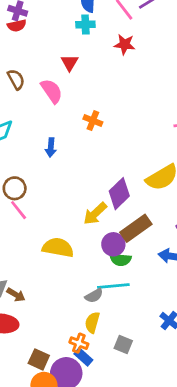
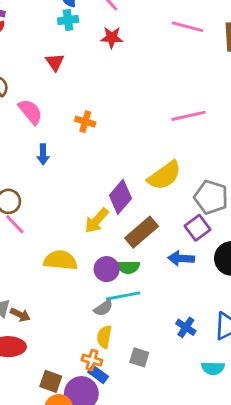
pink semicircle: (52, 91) -> (30, 112), moved
purple circle: (113, 244) -> (107, 269), moved

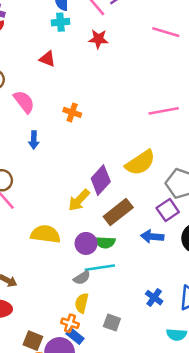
red triangle: (55, 62) -> (47, 59), turned -36

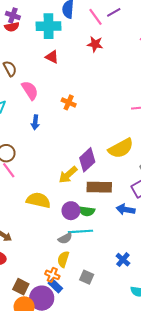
cyan cross: (60, 22) -> (49, 26), moved, size x1.6
brown rectangle: (118, 212) -> (99, 187), turned 35

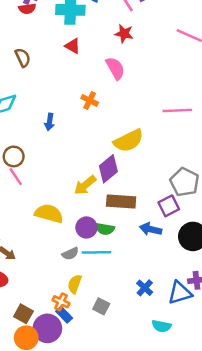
pink semicircle: (30, 90) -> (115, 68), moved
yellow semicircle: (121, 148) -> (129, 141), moved
gray semicircle: (65, 238) -> (70, 254), moved

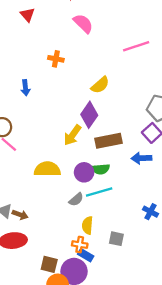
red triangle: (73, 46) -> (27, 15), turned 35
pink semicircle: (115, 68) -> (83, 23), moved
yellow semicircle: (129, 141) -> (100, 85), size x0.7

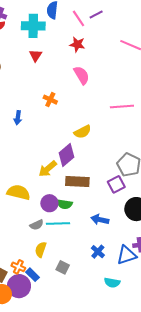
blue arrow: (141, 158) -> (100, 220), moved
orange cross: (80, 245) -> (18, 267), moved

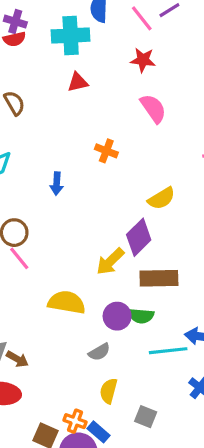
red triangle: (36, 55) -> (78, 82), turned 48
cyan line: (58, 223) -> (168, 351), moved

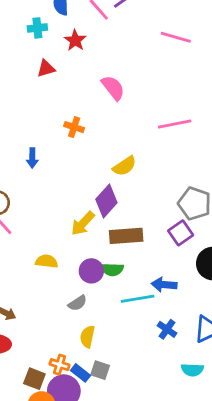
cyan cross: (71, 36) -> (37, 28), size x0.6
red star: (143, 60) -> (75, 40), moved, turned 30
yellow semicircle: (67, 302) -> (47, 261), size x0.7
gray square: (146, 417) -> (100, 370), moved

